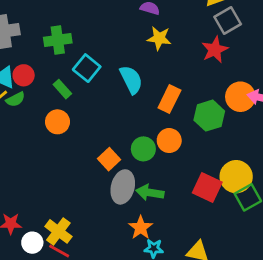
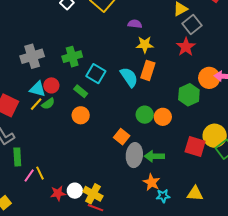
orange rectangle: (169, 99) -> (148, 70), moved
green circle: (143, 149) -> (145, 115), moved
white circle: (32, 243) -> (75, 191), moved

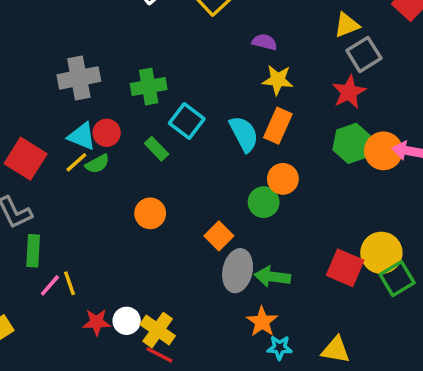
green hexagon: (189, 95) -> (352, 143), moved
orange circle: (81, 115) -> (150, 213), moved
orange circle: (163, 117) -> (283, 179), moved

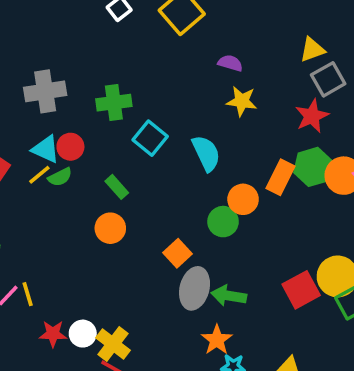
orange rectangle: (278, 126) -> (280, 177), moved
green rectangle: (157, 149) -> (117, 187), moved
red square: (345, 268) -> (301, 290), turned 36

